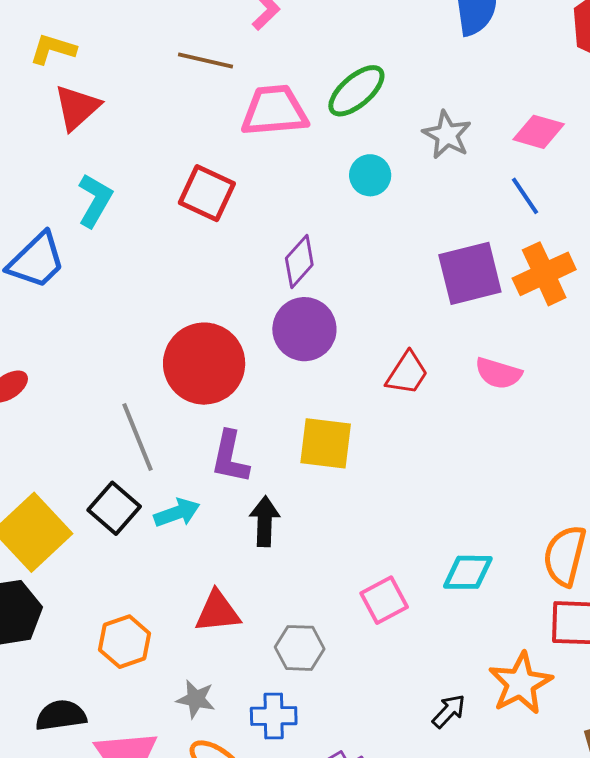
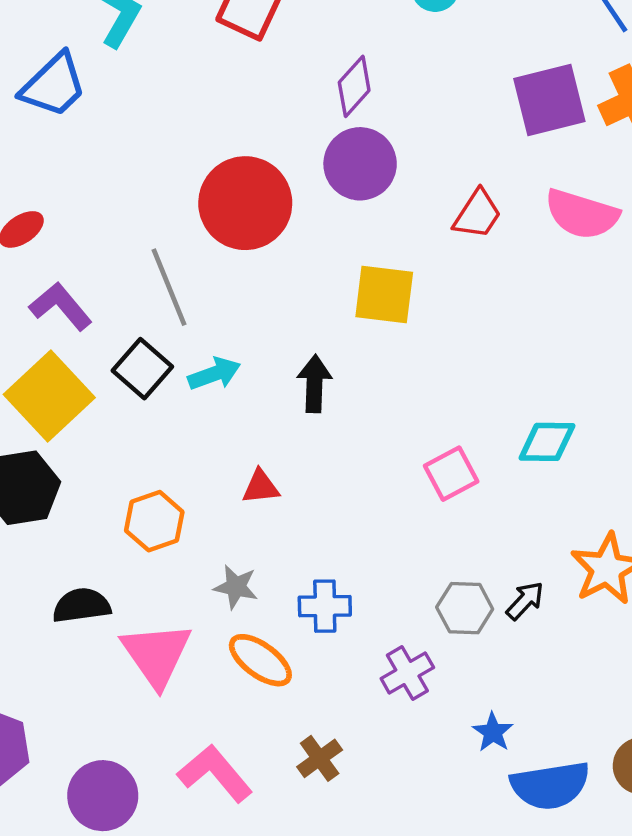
pink semicircle: (498, 373) -> (582, 214), size x1.4
purple L-shape: (230, 457) -> (61, 306), moved, turned 128
red triangle: (218, 612) -> (261, 487), size x0.7
gray hexagon: (300, 648) -> (465, 608), moved

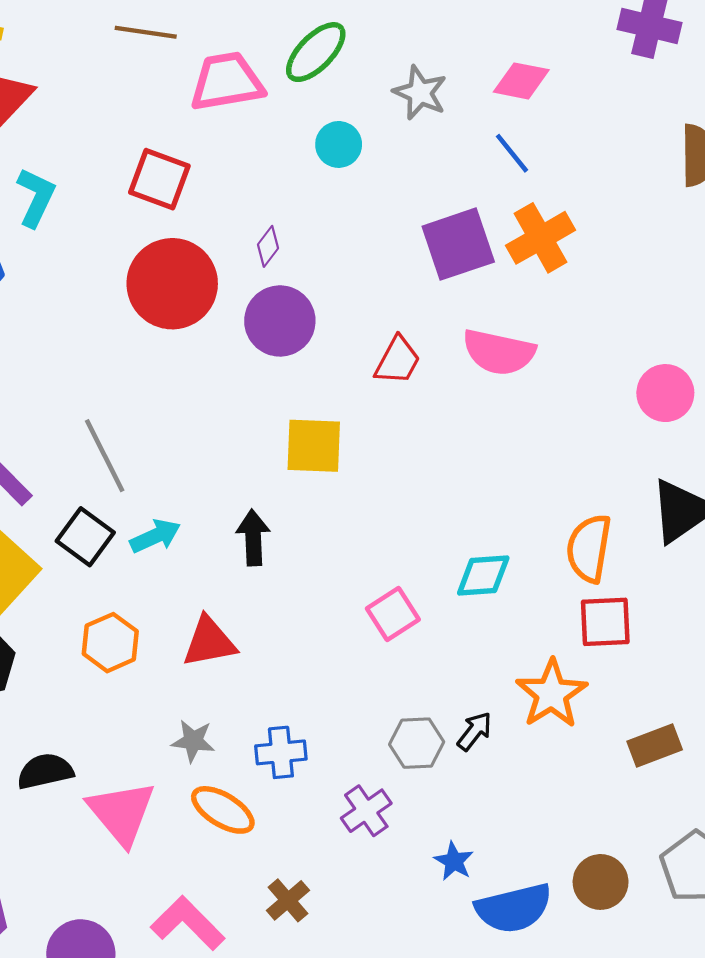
purple diamond: (354, 86) -> (268, 246), size x0.7
red circle: (245, 203) -> (172, 284), moved
red triangle: (261, 487) -> (209, 642), size x1.5
orange hexagon: (154, 521) -> (110, 643), moved

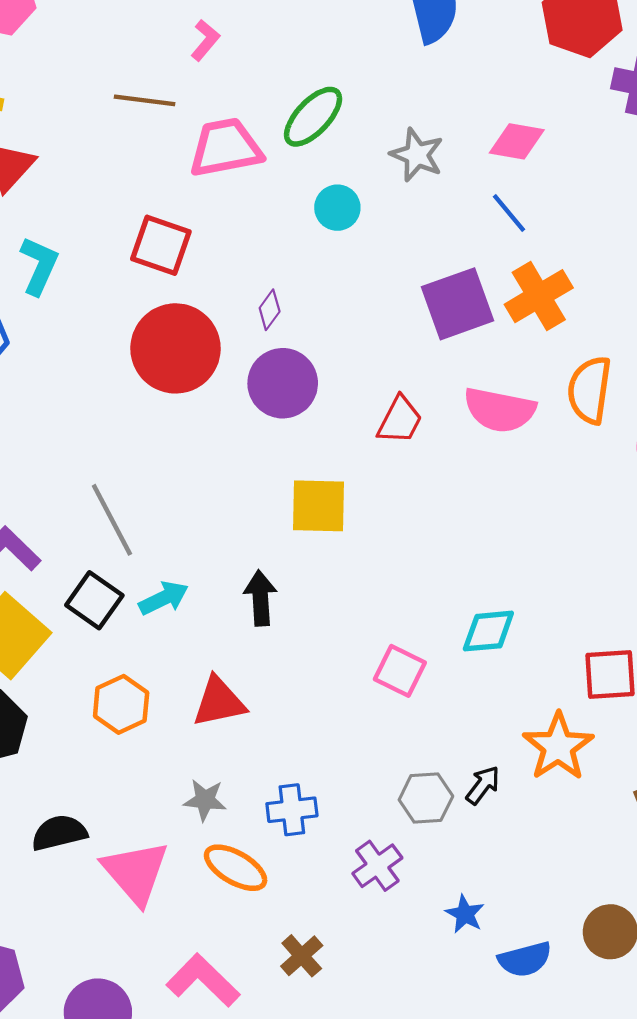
orange semicircle: (589, 548) -> (590, 390), moved
pink square: (393, 614) -> (400, 671), turned -30
blue semicircle: (514, 908) -> (525, 959), size x0.7

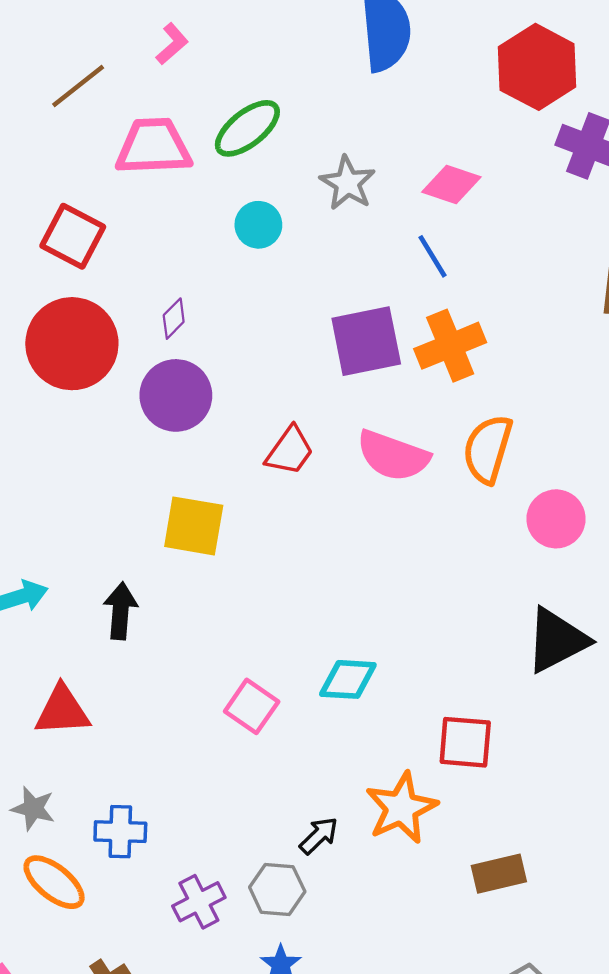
pink L-shape: (205, 40) -> (172, 44), moved
brown line: (145, 100) -> (78, 86), turned -54
gray hexagon: (426, 798) -> (277, 889), moved

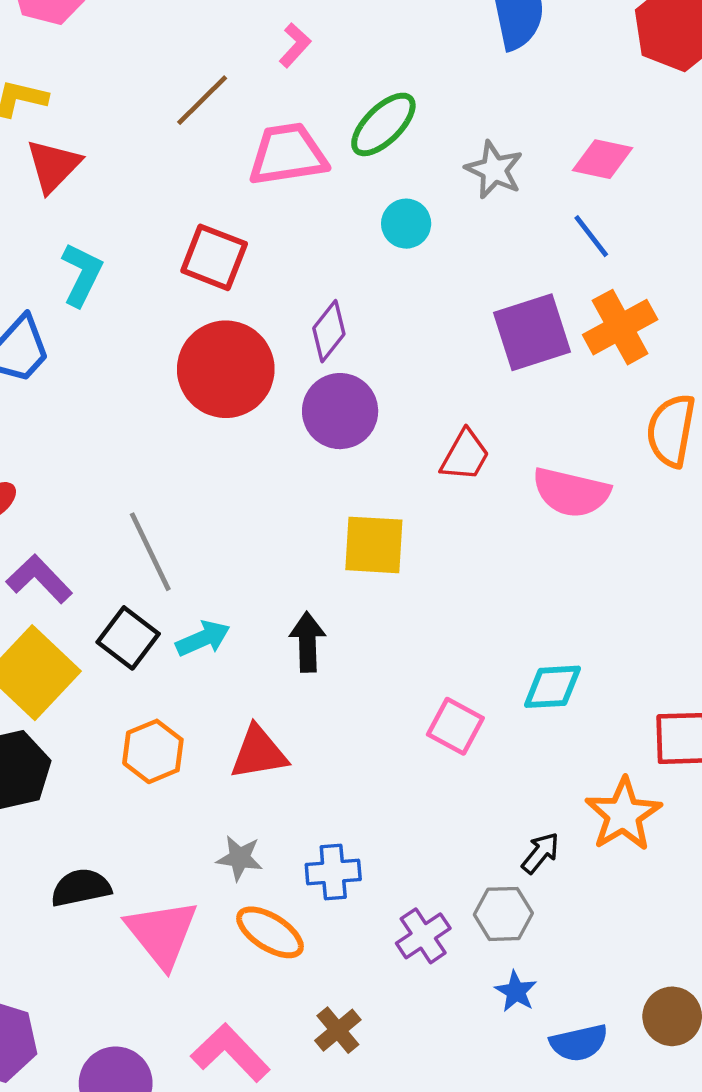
purple diamond: (174, 319) -> (329, 331), size x1.4
pink semicircle: (393, 456) -> (571, 492), moved

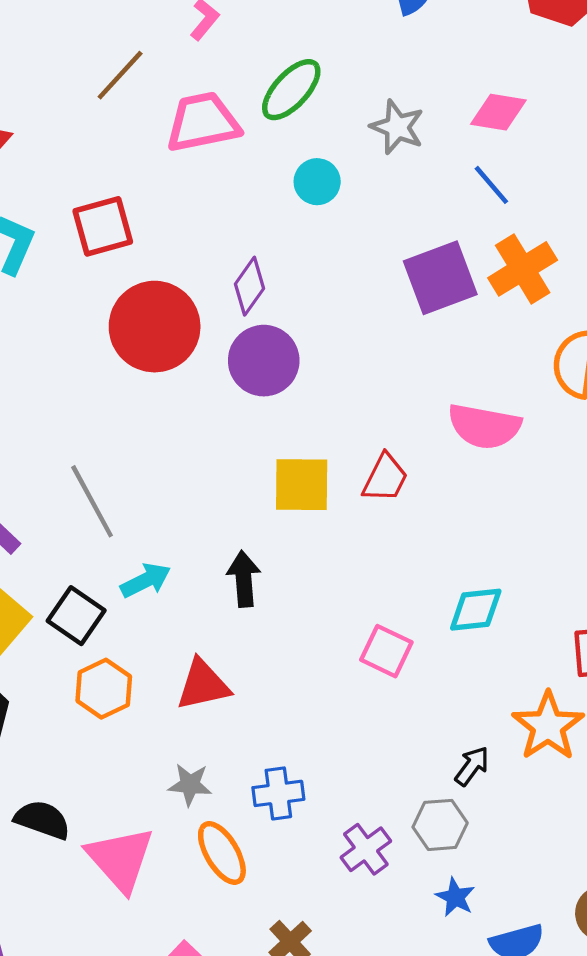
red square: (214, 257) -> (103, 226), moved, turned -34
red trapezoid: (465, 455) -> (385, 478), moved
black square: (128, 638) -> (76, 616), moved
black semicircle: (81, 888) -> (42, 820), turned 34
orange ellipse: (270, 932) -> (222, 853), turned 30

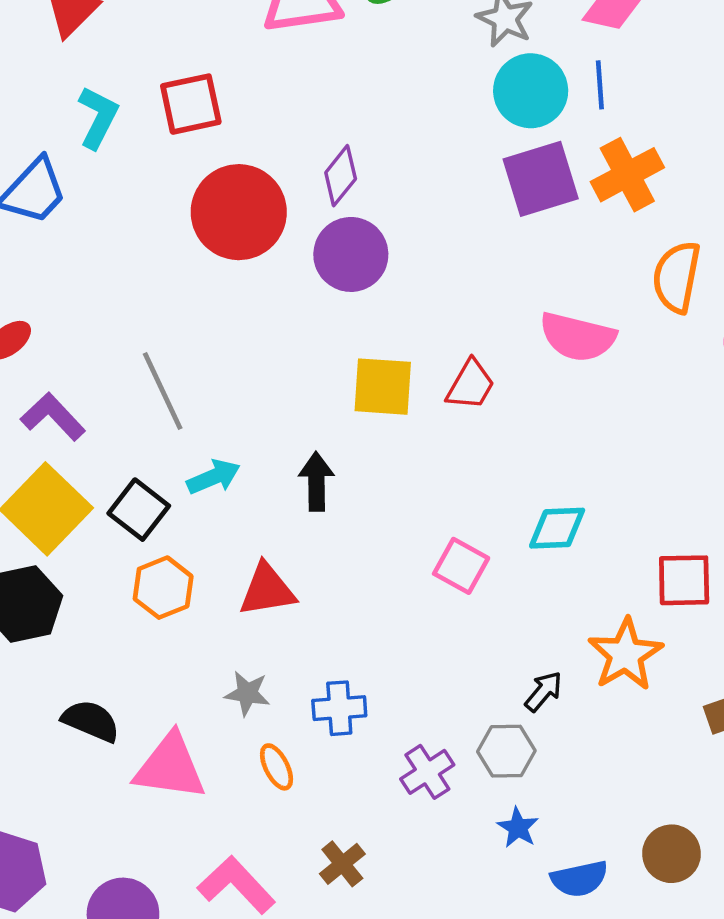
cyan circle: (317, 182) -> (531, 91), moved, size x1.5
blue line: (491, 185) -> (600, 85), turned 33
orange ellipse: (222, 853) -> (276, 767), size x0.7
pink triangle: (120, 859) -> (170, 767), turned -44

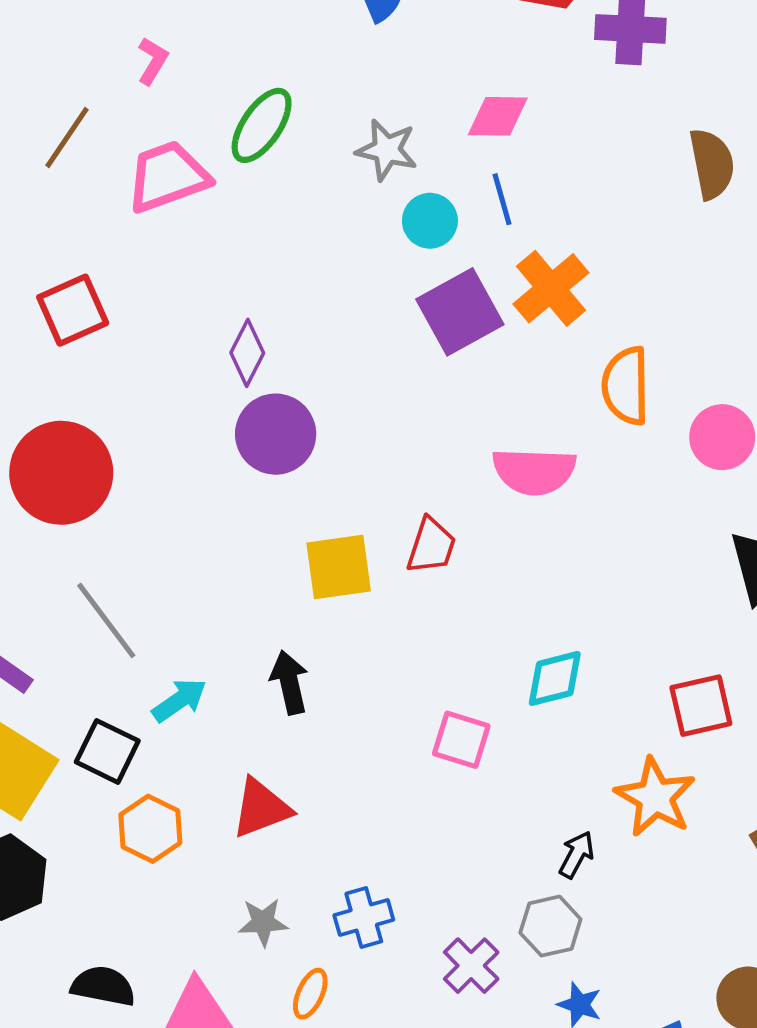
cyan circle: (531, 91) -> (430, 221), size x0.7
red circle: (239, 212) -> (61, 473), moved
orange ellipse: (276, 767) -> (310, 994), turned 63

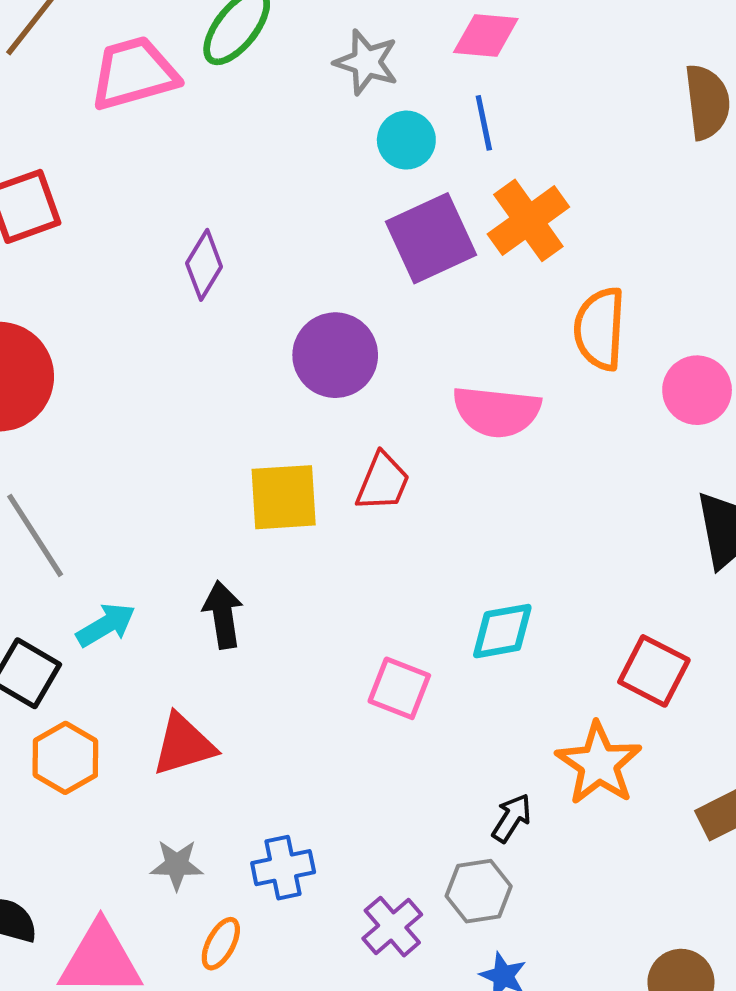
purple circle: (276, 434) -> (335, 355), moved
red square: (701, 706) -> (654, 671), turned 36

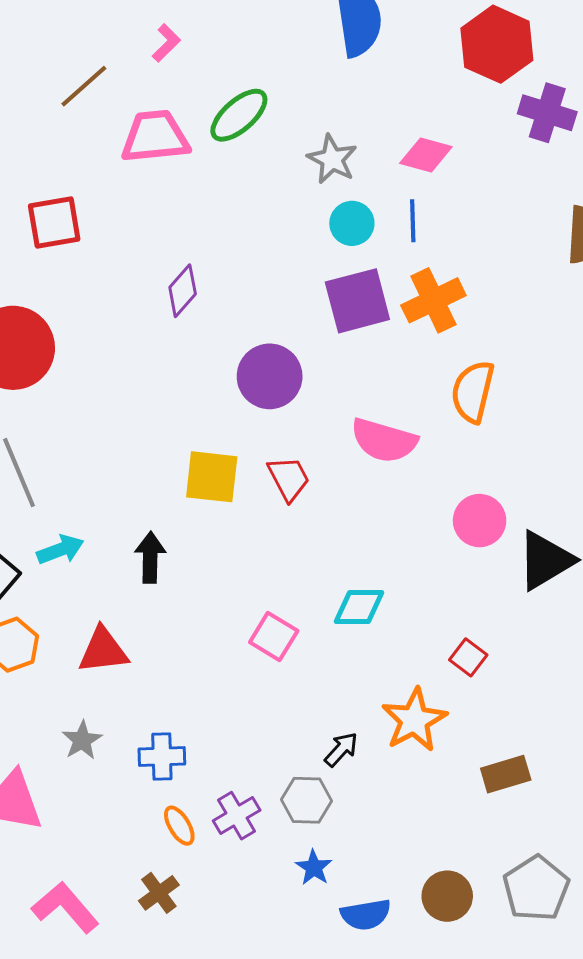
pink circle: (697, 390) -> (480, 521), moved
red trapezoid: (383, 482) -> (289, 478), turned -60
red square: (654, 671) -> (468, 657), size x0.7
gray star: (177, 865) -> (82, 740), turned 30
orange ellipse: (221, 944) -> (179, 826), moved, turned -69

